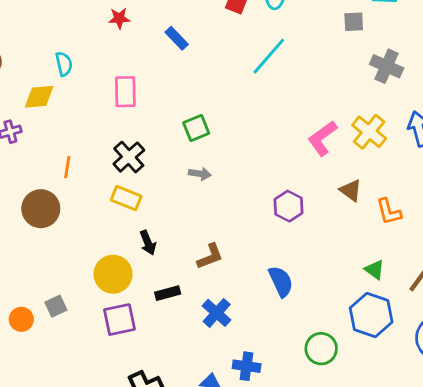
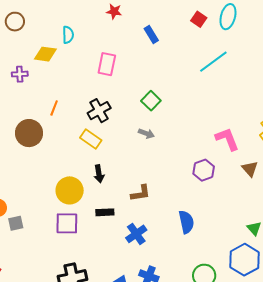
green square: (196, 128) -> (151, 101), turned -36
pink L-shape: (322, 138) -> (227, 139), moved, turned 92
gray square: (56, 306) -> (16, 223), moved

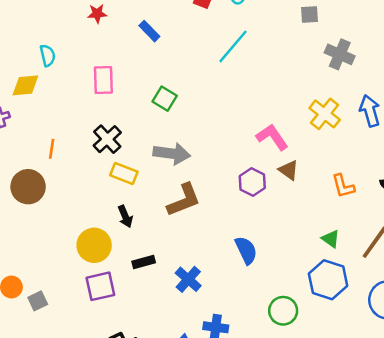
green square: (151, 101) -> (165, 99), moved
gray arrow: (146, 133) -> (172, 154), size x1.8
yellow rectangle: (91, 139) -> (124, 173), moved
brown triangle: (250, 169) -> (289, 170), moved
brown L-shape: (141, 193) -> (184, 200), moved, size x1.4

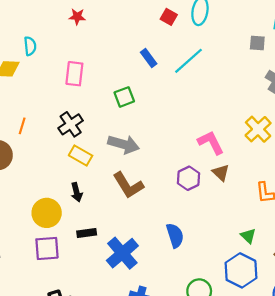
blue rectangle: (149, 31) -> (149, 58), moved
green square: (165, 99) -> (124, 97), turned 30
brown L-shape: (184, 200) -> (128, 185), turned 72
blue cross: (188, 279) -> (122, 253), size x1.4

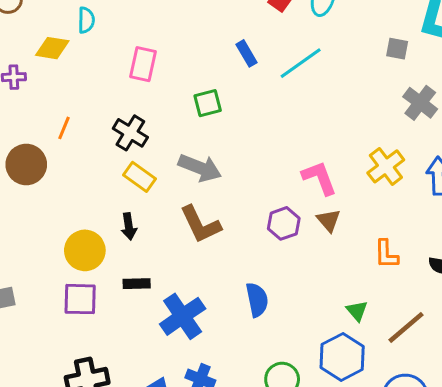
black cross: (71, 124) -> (130, 133), turned -30

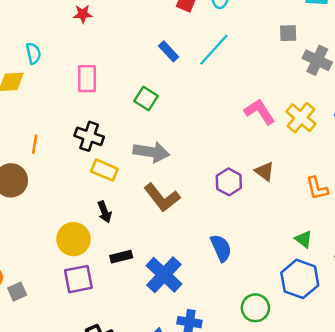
gray square: (397, 49) -> (288, 33), moved
green square: (208, 103) -> (146, 99), turned -30
pink L-shape: (319, 178) -> (260, 112), moved

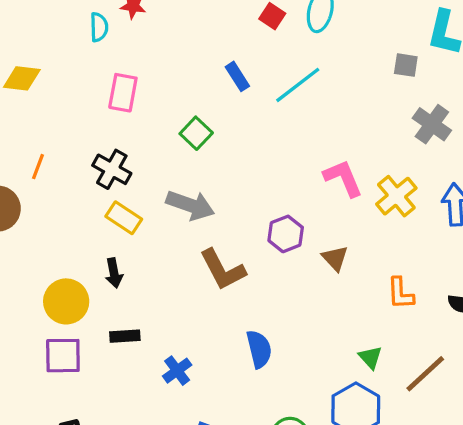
gray square: (288, 33) -> (406, 65), moved
cyan semicircle: (33, 53) -> (99, 27), moved
purple hexagon: (229, 182) -> (286, 234), moved
brown L-shape: (162, 197) -> (223, 270), moved
blue cross: (164, 275) -> (177, 371), size x0.6

